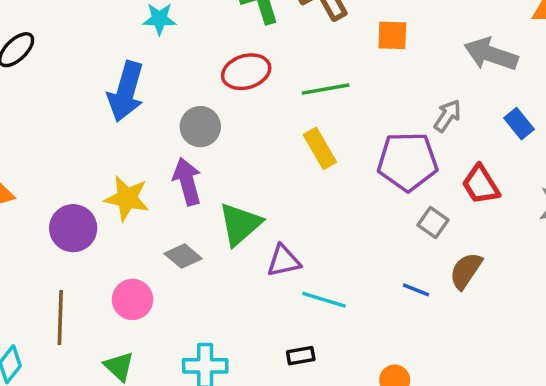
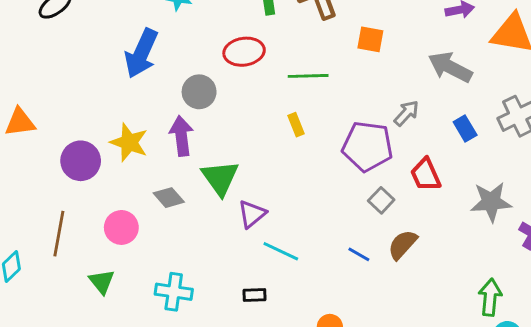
yellow rectangle: (320, 148) -> (296, 125), size x0.7
green triangle: (240, 224) -> (220, 178), turned -33
purple triangle: (284, 261) -> (252, 214), turned -36

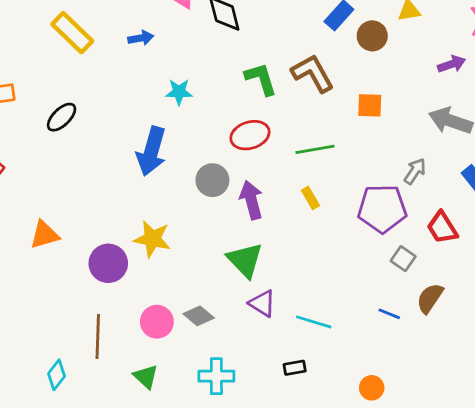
purple arrow: (181, 136) -> (251, 200), moved
gray diamond: (169, 198) -> (199, 316), moved
purple triangle: (252, 214) -> (262, 303), moved, turned -40

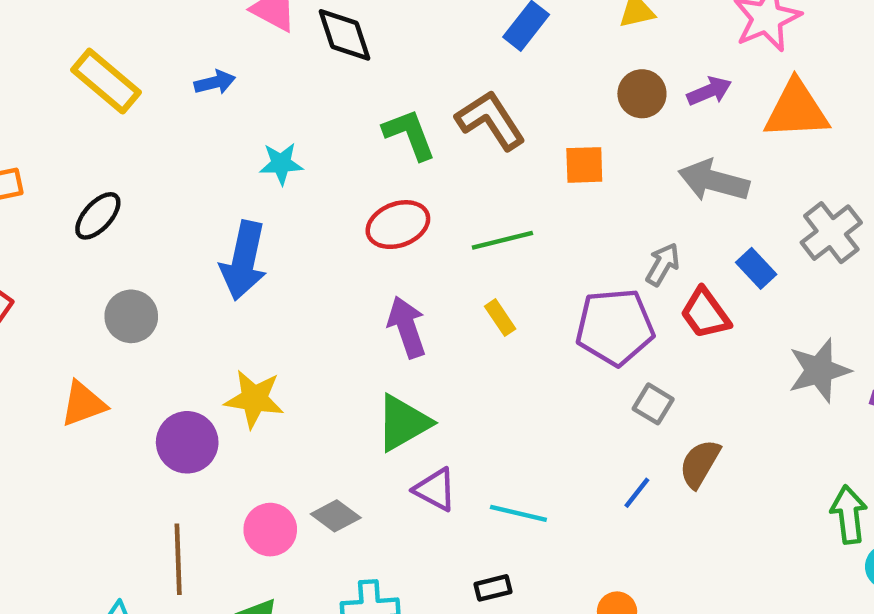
brown circle: (372, 36) -> (642, 94), moved
gray circle: (212, 180) -> (131, 316), moved
red trapezoid: (442, 228) -> (705, 313), moved
green triangle: (245, 260) -> (403, 423), turned 48
blue line: (389, 314) -> (637, 493), turned -70

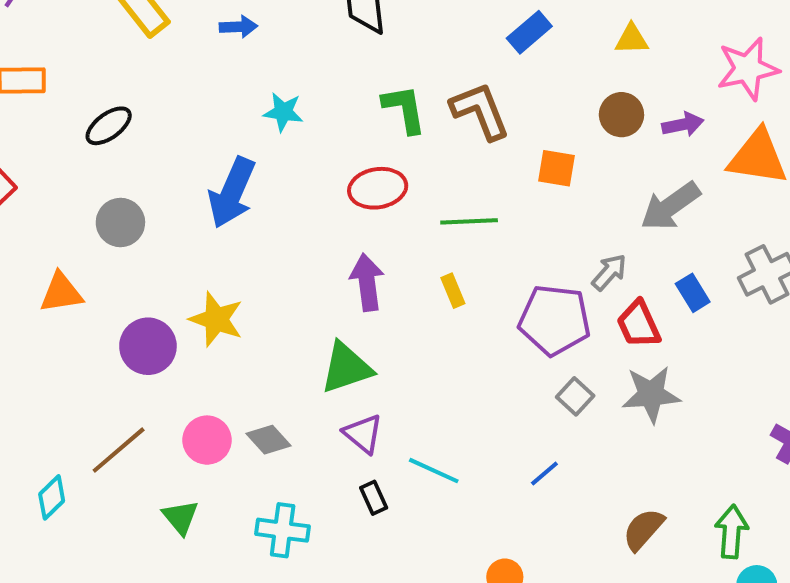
gray arrow: (714, 181) -> (670, 206), turned -62
gray star: (819, 370) -> (651, 394), moved
brown semicircle: (700, 464) -> (643, 529), moved
brown line: (178, 559) -> (119, 450), turned 40
black rectangle: (493, 588) -> (374, 498), moved, turned 68

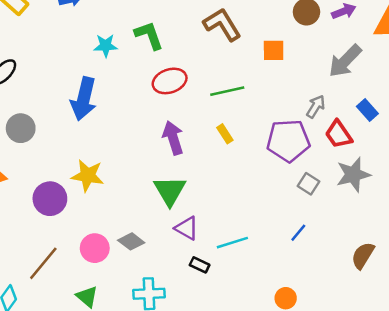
green L-shape: (404, 109) -> (149, 35), moved
green triangle: (346, 368) -> (170, 191), turned -32
cyan line: (434, 471) -> (232, 243), turned -32
black rectangle: (374, 498) -> (200, 265), turned -30

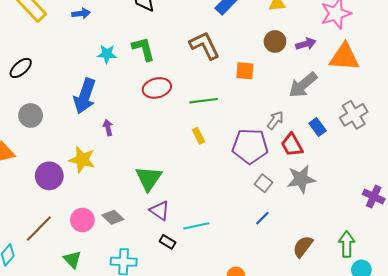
purple arrow: (173, 138) -> (108, 128), moved, size x0.6
blue line: (298, 233) -> (262, 218), moved

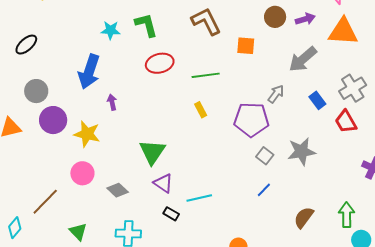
red trapezoid: (292, 145) -> (346, 122), moved
purple circle: (49, 176) -> (53, 120), moved
pink circle: (82, 220) -> (82, 173), moved

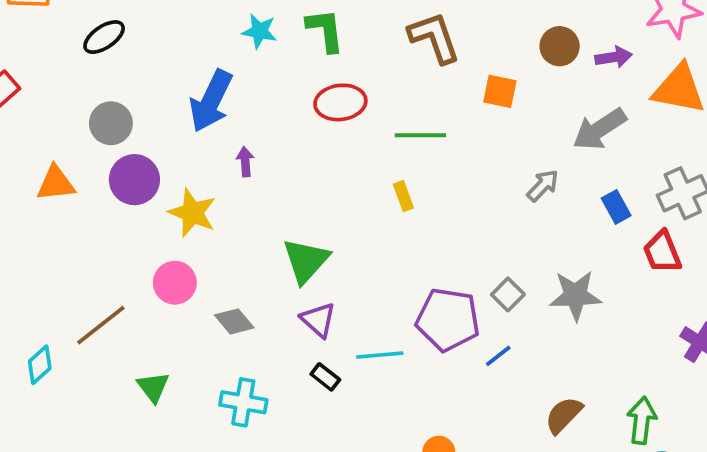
purple pentagon: (251, 120) -> (448, 320), moved

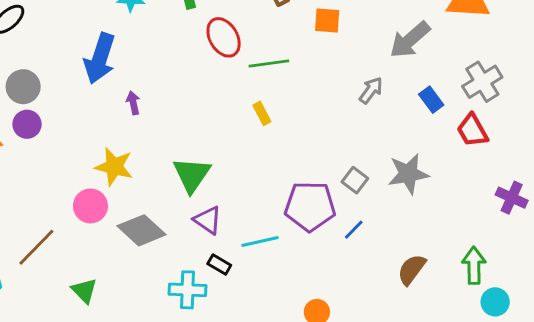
red ellipse: (340, 102) -> (224, 37), moved, turned 75
purple circle: (134, 180) -> (27, 124), moved, size x0.7
yellow star: (192, 213) -> (114, 167), moved
gray diamond: (234, 321) -> (141, 230), size x1.5
cyan cross: (243, 402) -> (187, 290), moved

